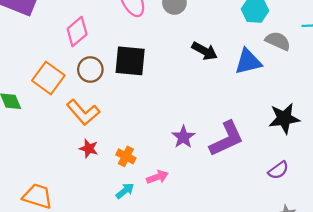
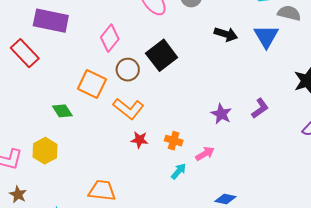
black square: (130, 61) -> (162, 55), turned -32
blue triangle: (248, 62) -> (266, 36), turned -36
purple L-shape: (227, 139) -> (260, 108), size x0.6

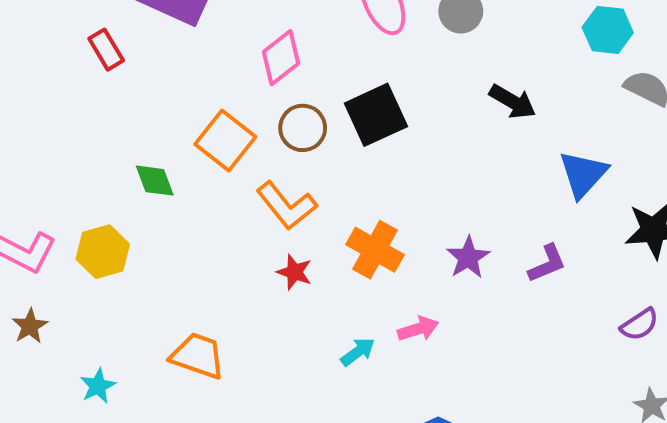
blue triangle: (266, 36) -> (583, 174), moved
red rectangle: (25, 53) -> (106, 50), size x0.7
orange cross: (174, 141) -> (375, 250), moved, size x1.5

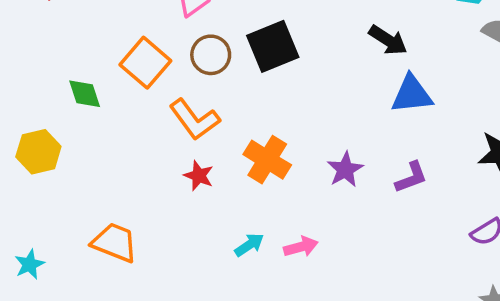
blue triangle: (583, 174) -> (412, 94), moved, turned 39
pink arrow: (418, 329) -> (301, 247), moved

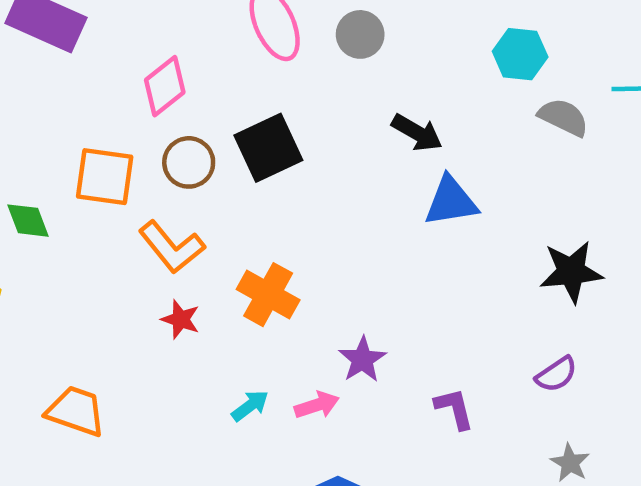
orange square: (145, 63) -> (105, 177), turned -30
purple star: (345, 170) -> (362, 360), moved
purple L-shape: (411, 177) -> (454, 409), moved, turned -81

